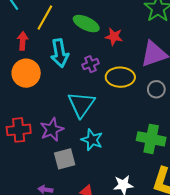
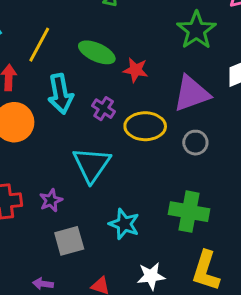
purple cross: (90, 64) -> (104, 109), turned -35
purple star: (52, 130) -> (51, 200), size x0.7
cyan star: (92, 140) -> (124, 224), moved

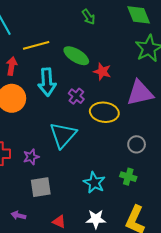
yellow line: (39, 45) -> (36, 45), turned 40
gray circle: (195, 143) -> (137, 144), moved
green cross: (189, 212) -> (128, 177), size x0.6
cyan star: (124, 224) -> (94, 183), moved

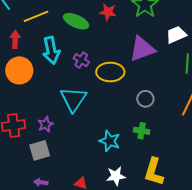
red star: (102, 72) -> (108, 12), moved
gray square: (41, 187) -> (40, 150), moved

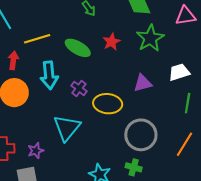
red star: (108, 12) -> (111, 42), turned 30
purple triangle: (142, 49) -> (143, 83), size x0.7
gray circle: (145, 99) -> (141, 135), size x1.8

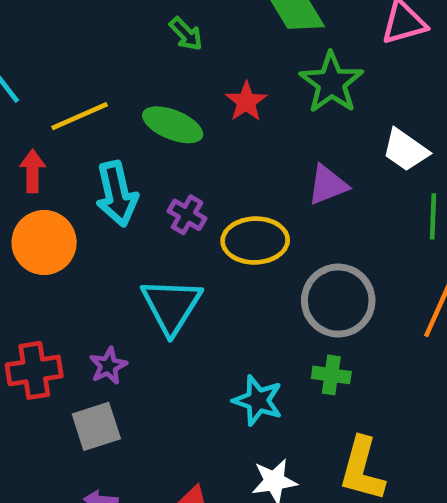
white trapezoid: (179, 72) -> (405, 150), turned -120

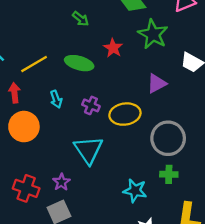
cyan arrow: (117, 194) -> (56, 99), size x0.6
red cross: (34, 370) -> (26, 188), turned 35

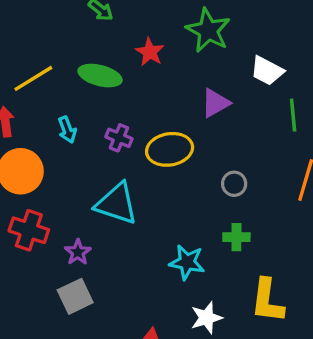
gray circle: (168, 138) -> (234, 184), size x0.5
cyan triangle: (88, 150) -> (117, 204), turned -36
red cross: (26, 188) -> (29, 230), moved

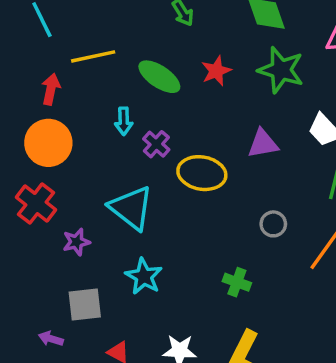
green star: (208, 30) -> (281, 70), turned -30
cyan arrow: (67, 130) -> (124, 121), moved
gray circle: (234, 184) -> (273, 224), moved
cyan star: (187, 262) -> (144, 276), moved
gray square: (75, 296) -> (85, 304), moved

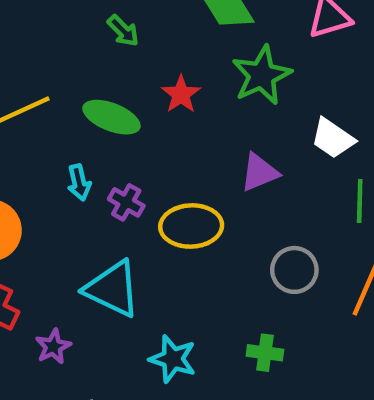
green star: (281, 70) -> (262, 75), turned -30
gray circle: (273, 224) -> (294, 270), size x1.4
cyan star: (144, 276) -> (173, 359), moved

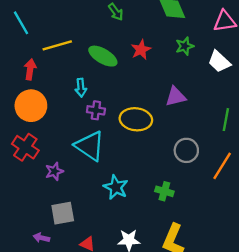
green star: (262, 75) -> (185, 46), size x0.6
white trapezoid: (333, 138) -> (219, 62), moved
purple cross: (126, 202) -> (96, 110), moved, turned -30

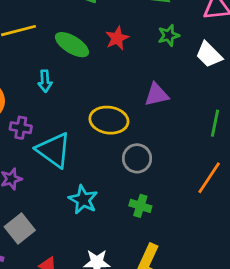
purple cross: (96, 110) -> (21, 128), moved
gray circle: (186, 150) -> (137, 158), moved
gray square: (63, 213) -> (20, 229), turned -30

